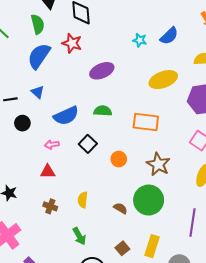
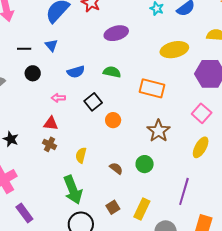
blue semicircle: (66, 116) -> (76, 72), size x0.7
orange circle: (119, 159) -> (113, 120), moved
green circle: (149, 200) -> (145, 164), size x0.6
brown cross: (50, 206) -> (50, 144), moved
green arrow: (79, 236) -> (73, 190), size x1.6

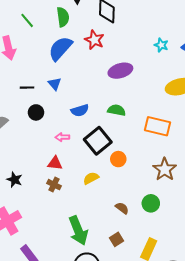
black square: (93, 102) -> (98, 141), size x1.5
yellow semicircle: (81, 155) -> (91, 178), moved, turned 49
brown square: (113, 207) -> (117, 239), moved

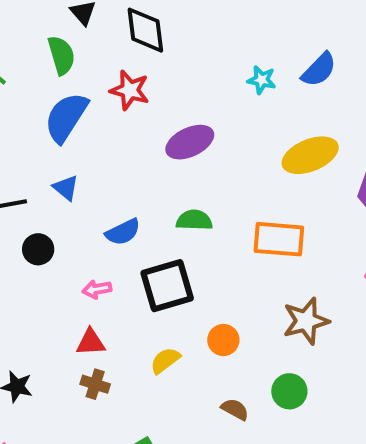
black square: (98, 141) -> (167, 286), turned 32
orange circle: (118, 159) -> (223, 340), moved
brown star: (165, 169) -> (306, 321), turned 30

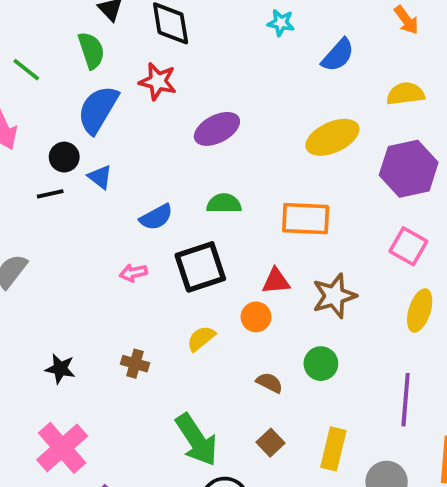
cyan star: (262, 80) -> (281, 23), moved
black circle: (38, 249) -> (64, 157), moved
red triangle: (91, 342) -> (276, 281), moved

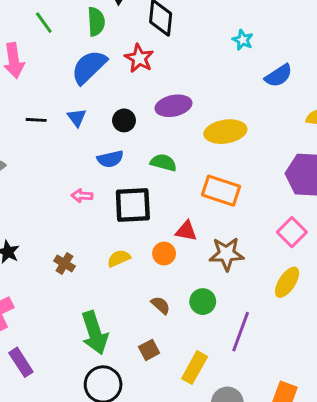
yellow ellipse: (332, 137) -> (225, 132), moved
black circle: (64, 157) -> (124, 120), moved
purple line: (406, 400) -> (241, 332), moved

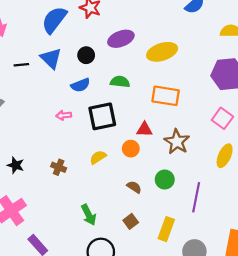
blue triangle: (77, 118) -> (51, 58), size x1.5
brown star: (227, 254) -> (177, 142), turned -30
green arrow: (95, 333) -> (89, 215), size x0.7

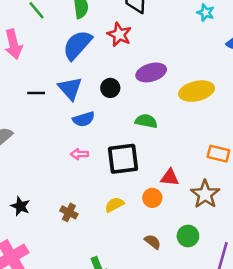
blue semicircle: (80, 85) -> (84, 119), moved
orange rectangle: (166, 96) -> (218, 154), moved, size x0.7

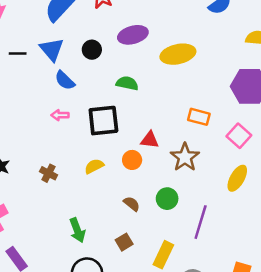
blue semicircle: (84, 119) -> (65, 80), turned 60

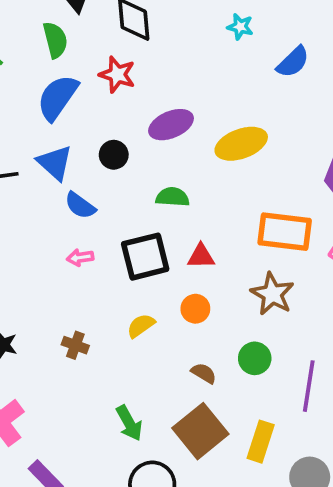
orange rectangle: (199, 117) -> (285, 232), size x1.6
red triangle: (150, 140) -> (201, 256), moved
brown square: (124, 242) -> (200, 431), size x2.0

